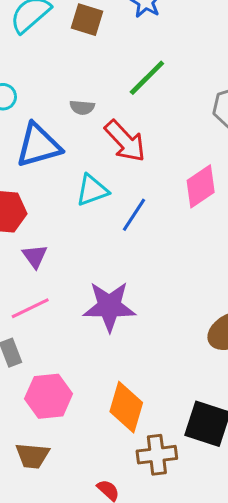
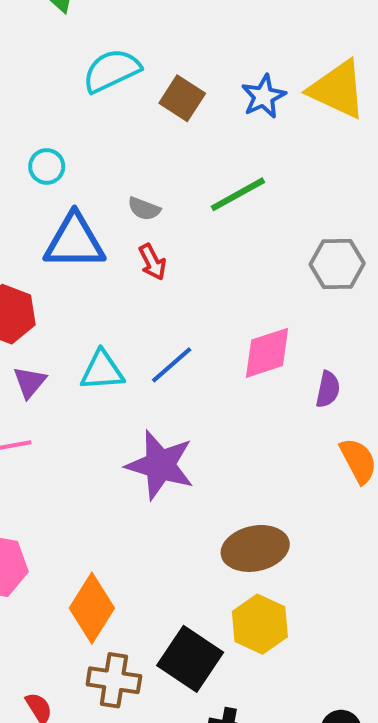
red arrow: (125, 141) -> (152, 262), moved, size x0.6
cyan triangle: (92, 190) -> (102, 371), moved
purple star: (109, 306) -> (160, 465), moved

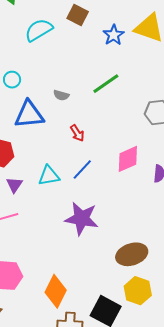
brown square: (182, 98) -> (78, 15), moved
red arrow: (152, 262) -> (77, 133), moved

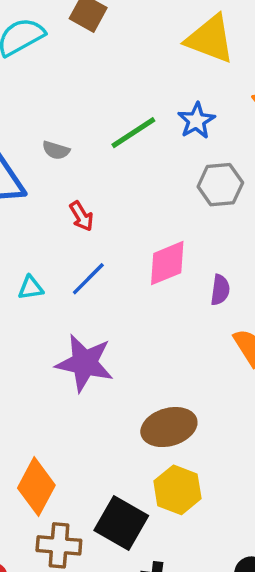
blue star: (114, 35) -> (196, 121), moved
cyan triangle: (49, 176) -> (31, 288), size x0.7

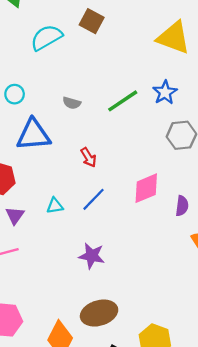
gray semicircle: (56, 150) -> (72, 103), moved
purple star: (85, 363) -> (92, 256), size x0.7
brown ellipse: (169, 427) -> (99, 313), moved

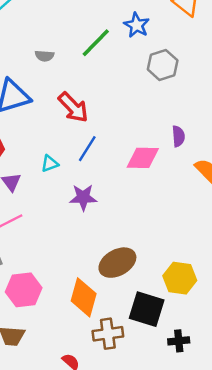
red arrow: (89, 157) -> (73, 107), size x1.6
pink diamond: (146, 188) -> (143, 158), moved, turned 36
purple star: (92, 256) -> (83, 197), moved

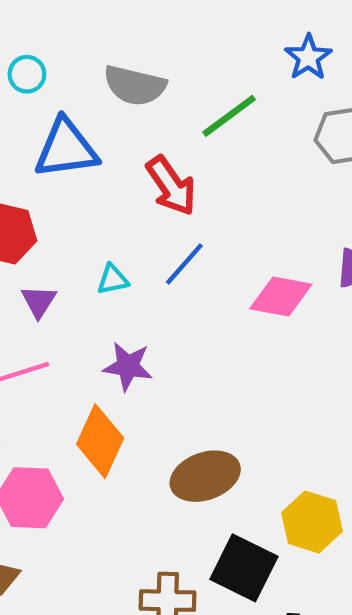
green line: (96, 43) -> (229, 116), moved
gray semicircle: (45, 56) -> (135, 85), size x1.8
purple star: (83, 197) -> (128, 366), moved
orange diamond: (84, 297) -> (100, 441), moved

